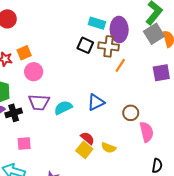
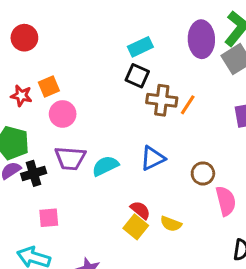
cyan rectangle: (97, 23) -> (140, 47), moved, turned -42
purple ellipse: (119, 29) -> (201, 39), moved
brown cross: (109, 46) -> (162, 100), moved

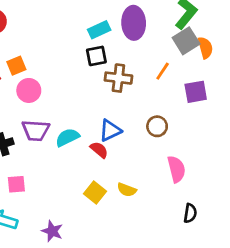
purple ellipse: (201, 39) -> (134, 23), moved
black square: (137, 76) -> (96, 56), turned -35
orange line: (188, 105) -> (163, 71), moved
brown circle: (203, 173) -> (157, 126), moved
red semicircle: (140, 210) -> (99, 150), moved

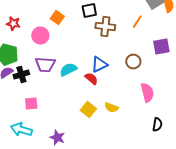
orange square: (16, 66) -> (57, 18), moved, turned -32
purple square: (196, 92) -> (161, 46), moved

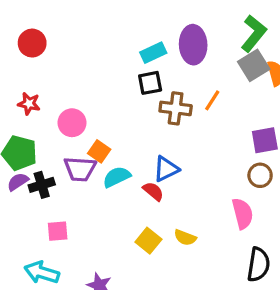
orange square: (57, 18) -> (99, 151), moved
orange line: (137, 22) -> (212, 100), moved
brown circle: (133, 62) -> (260, 175), moved
black semicircle: (157, 124) -> (258, 265), size x1.5

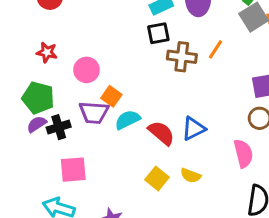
blue triangle: (166, 169) -> (194, 129), moved
red semicircle: (153, 191) -> (161, 133), size x1.4
pink square: (58, 231) -> (73, 170), size x1.4

